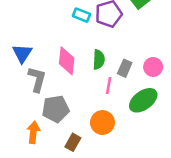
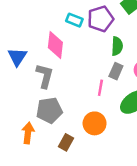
green semicircle: (99, 60) -> (117, 46), moved
pink diamond: (67, 61) -> (55, 45), moved
gray L-shape: (37, 79) -> (45, 76), moved

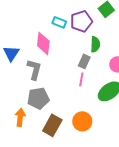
gray rectangle: (116, 71) -> (84, 61), moved
orange circle: (95, 123) -> (82, 121), moved
brown rectangle: (66, 142) -> (52, 125), size x1.5

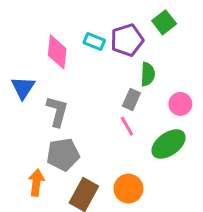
pink diamond: (43, 43) -> (57, 52), moved
pink line: (81, 79) -> (127, 126), turned -40

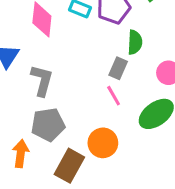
orange circle: (128, 189) -> (103, 143), moved

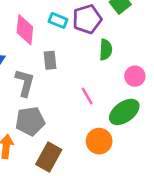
gray rectangle: (118, 68) -> (50, 60), moved, turned -30
orange circle: (103, 143) -> (99, 141), moved

